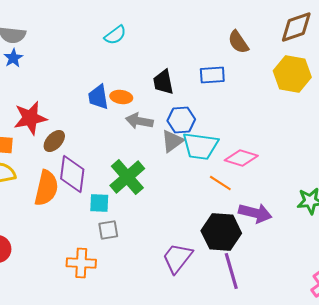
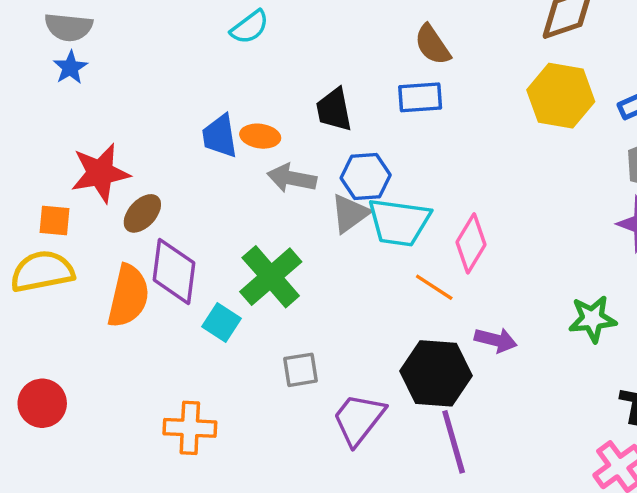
brown semicircle: (238, 42) -> (432, 45), moved
pink diamond: (241, 158) -> (471, 243), turned -76
cyan square: (99, 203) -> (221, 322), turned 30
purple arrow: (255, 213) -> (496, 340), size x0.7
gray square: (108, 230) -> (301, 370), moved

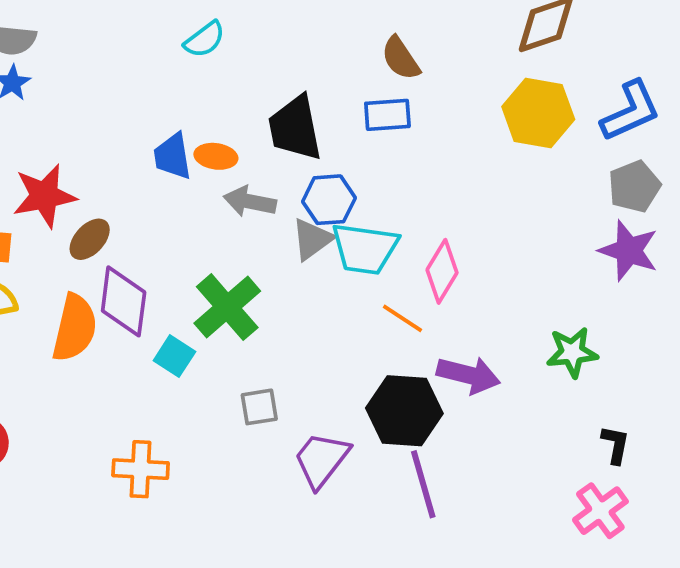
black trapezoid: (334, 110) -> (295, 128), size x1.4
purple arrow: (496, 340) -> (468, 375), size x1.4

